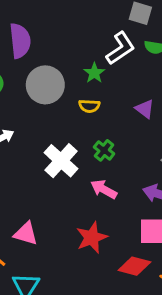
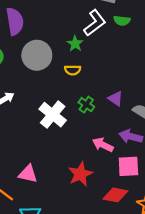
purple triangle: (145, 109) -> (116, 98), moved
pink arrow: (104, 189) -> (103, 145), moved

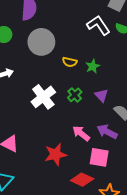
white L-shape: (95, 23) -> (98, 25), turned -100
green star: (75, 44) -> (93, 66), moved

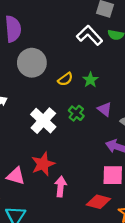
yellow semicircle: (70, 62) -> (65, 79), turned -40
pink arrow: (81, 133) -> (61, 186), moved, turned 66
red star: (56, 154) -> (43, 164), moved

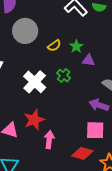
purple triangle: (105, 109) -> (88, 60), moved, turned -32

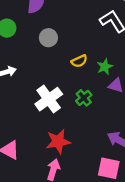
gray circle: (25, 31) -> (48, 38), size x0.6
red star: (34, 120) -> (58, 142), moved

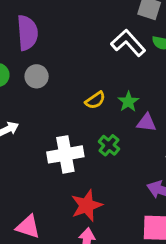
gray circle: (48, 38) -> (37, 76), moved
white cross: (49, 99) -> (65, 154), turned 36

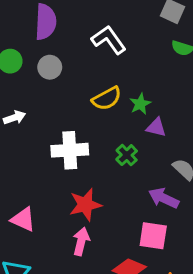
white L-shape: (128, 43) -> (109, 40), moved
yellow semicircle: (95, 100) -> (107, 99), size x1.4
green cross: (109, 145) -> (127, 155), moved

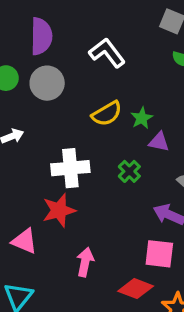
gray circle: (50, 67) -> (47, 83), size x1.4
red star: (85, 205) -> (59, 210), moved

